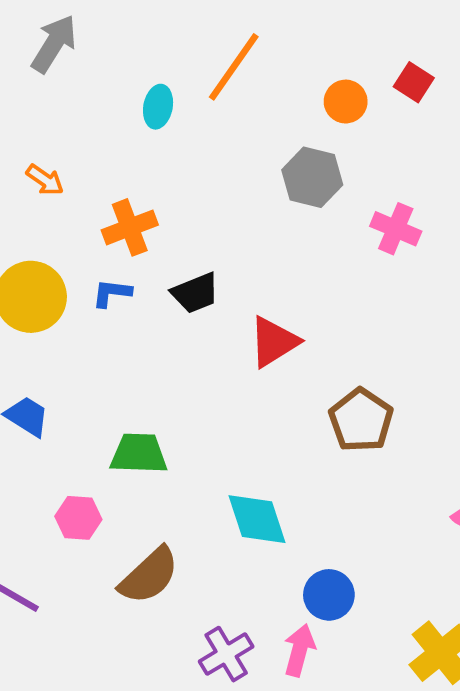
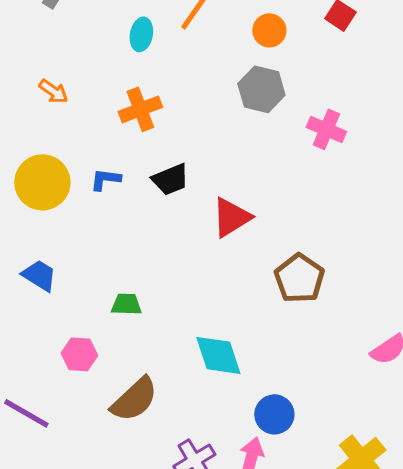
orange circle: (346, 102) -> (269, 30), moved
orange cross: (130, 227) -> (140, 109), moved
green trapezoid: (139, 454) -> (126, 304), size x0.7

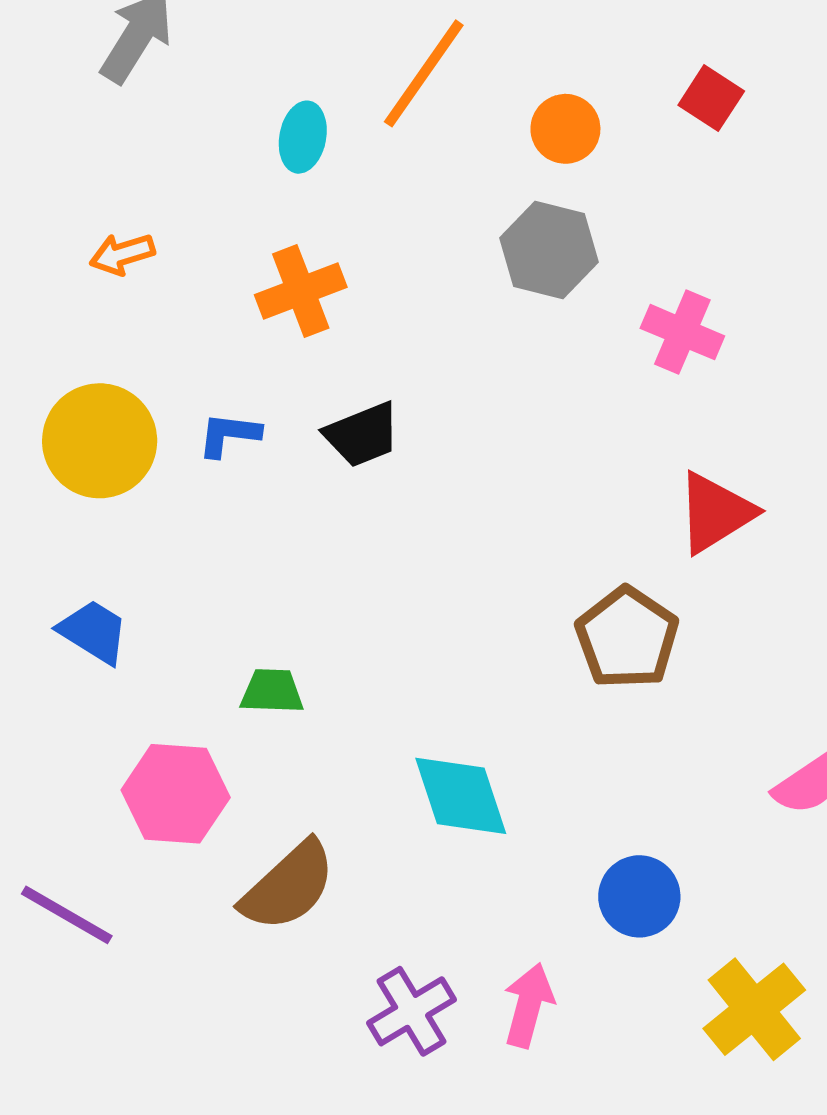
orange arrow: (53, 91) -> (122, 254), turned 128
red triangle: (231, 217) -> (715, 513), moved
pink hexagon: (79, 354) -> (176, 794), size x1.4
blue circle: (274, 414) -> (639, 896), moved

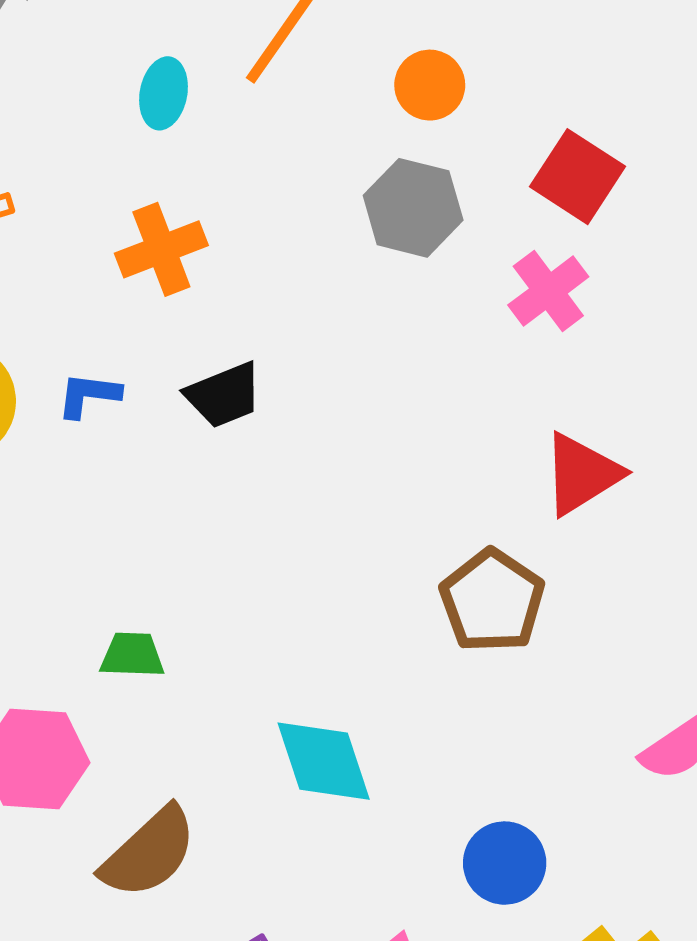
red square: (711, 98) -> (577, 177), moved, size x1.4
pink cross: (682, 332) -> (548, 291), turned 30

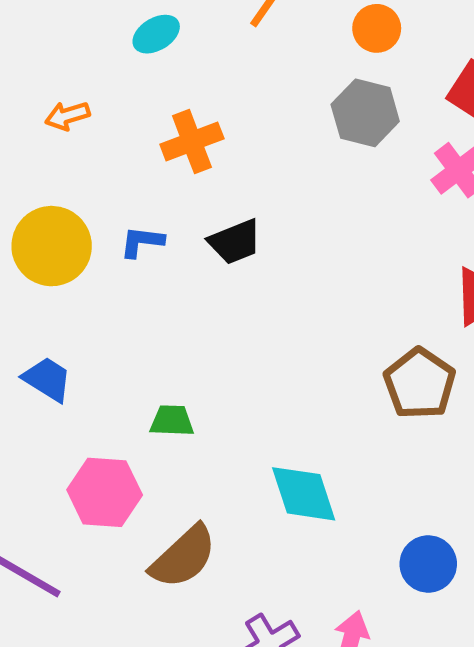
cyan ellipse: (163, 93) -> (156, 34), moved, turned 48

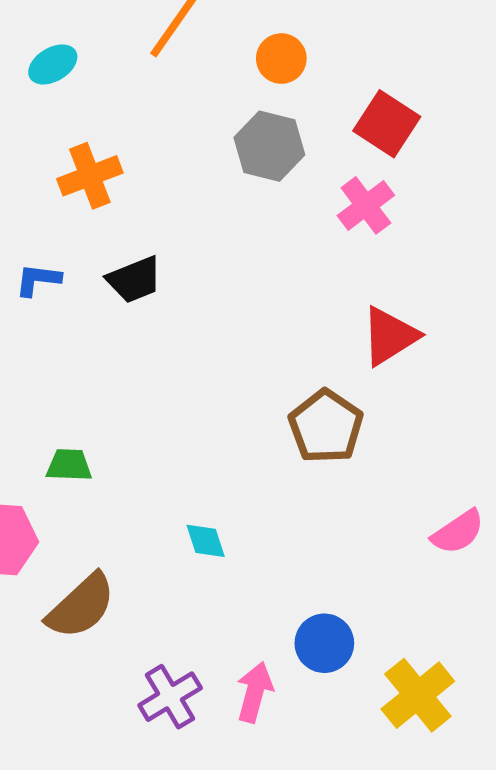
cyan diamond: (304, 494) -> (206, 541), size x0.6
blue circle: (428, 564) -> (324, 643), moved

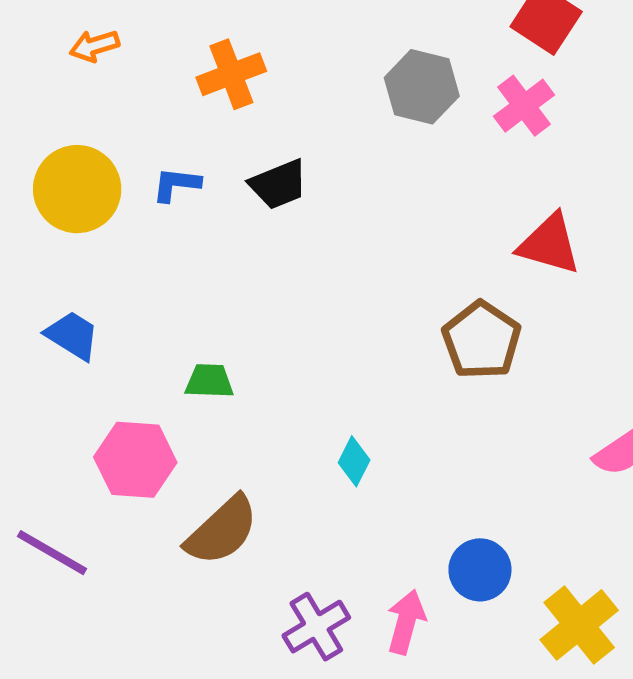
gray hexagon: (269, 146) -> (422, 87), moved
red triangle: (390, 336) -> (549, 244), turned 48
cyan diamond: (206, 541) -> (354, 461), turned 45

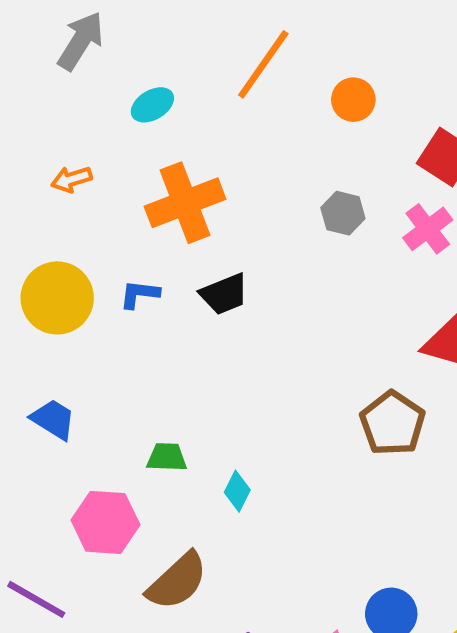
orange cross: (231, 74) -> (185, 203), size x1.4
gray hexagon: (422, 87) -> (343, 213), size x0.7
cyan diamond: (354, 461) -> (237, 491), moved

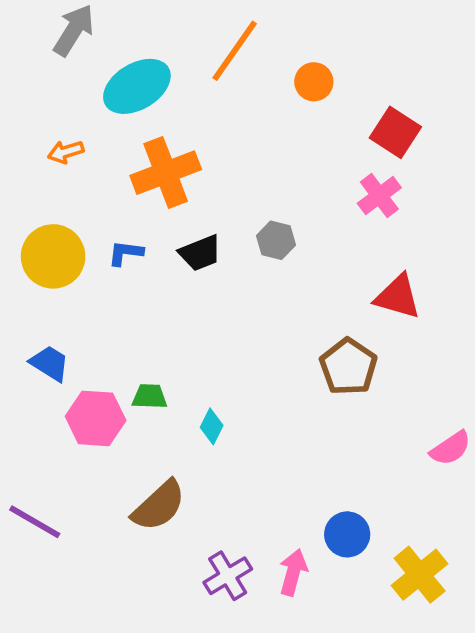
cyan ellipse: (152, 105) -> (137, 86), size x1.8
gray hexagon: (343, 213) -> (276, 240), moved
pink hexagon: (105, 522) -> (96, 418), moved

